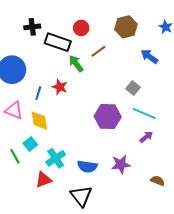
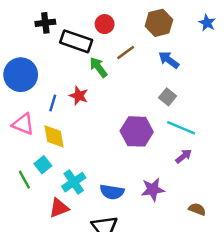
blue arrow: (149, 56) -> (169, 60), moved

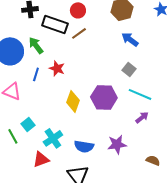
brown line: (126, 52) -> (79, 33), moved
green arrow: (98, 67) -> (36, 45), moved
yellow diamond: (54, 136) -> (73, 101), moved, turned 30

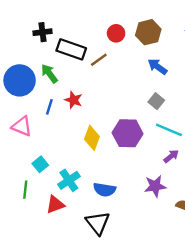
red circle: (78, 10) -> (116, 33), moved
green line: (13, 136) -> (25, 190), moved, turned 35
purple star: (117, 144) -> (155, 186), moved

